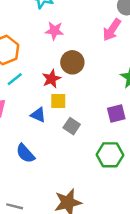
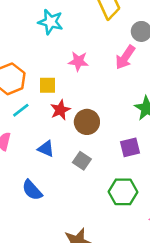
pink star: (54, 31) -> (78, 61), moved
brown circle: (72, 62) -> (87, 122), moved
yellow square: (58, 101) -> (48, 85), moved

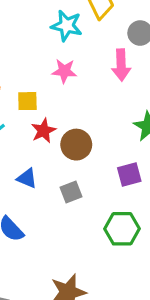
cyan star: (51, 22) -> (67, 26), moved
pink arrow: (125, 57) -> (121, 65), turned -35
gray square: (82, 161) -> (71, 192), turned 36

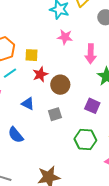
pink arrow: (121, 65) -> (91, 54), moved
pink star: (64, 71) -> (65, 37), moved
purple square: (129, 175) -> (92, 106), turned 35

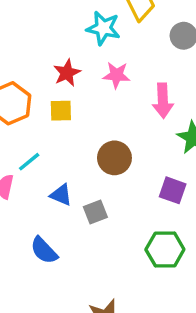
cyan line: (10, 73) -> (29, 162), moved
red star: (40, 74) -> (67, 73), moved
gray square: (55, 114) -> (95, 212), moved

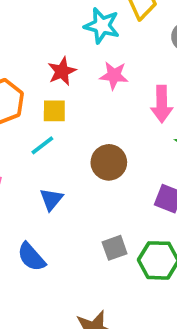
cyan line: (29, 162) -> (42, 145), moved
blue triangle: (61, 195) -> (51, 199), turned 45
gray square: (95, 212) -> (115, 248), moved

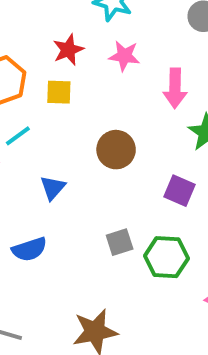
cyan line: (42, 145) -> (18, 136), moved
blue semicircle: (31, 257) -> (29, 249), turned -68

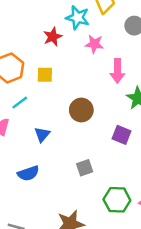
red star: (68, 50) -> (53, 37), moved
pink star: (124, 56) -> (94, 44), moved
green hexagon: (166, 257) -> (117, 200), moved

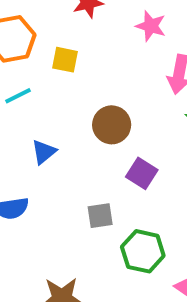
purple square: (121, 135) -> (142, 173), moved
green hexagon: (117, 200) -> (143, 251), moved

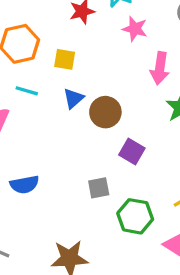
cyan line: (18, 96) -> (27, 91), turned 45
blue triangle: (44, 152) -> (73, 98), moved

